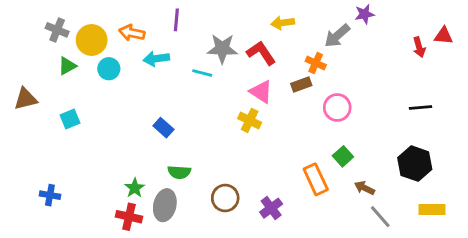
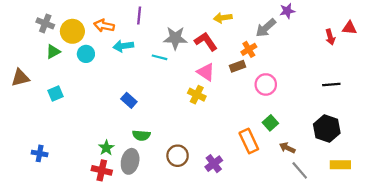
orange cross: (316, 63) -> (249, 49), turned 35

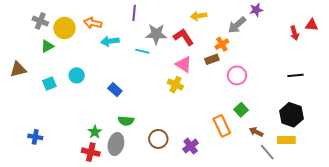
purple line: (139, 15) -> (134, 13), moved
cyan circle: (86, 54) -> (77, 75), moved
yellow rectangle: (340, 165) -> (286, 140), moved

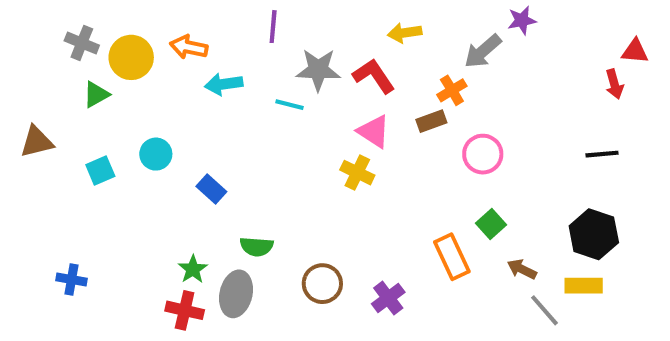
red arrow: (294, 33) -> (614, 84), moved
blue rectangle: (115, 90) -> (211, 189), moved

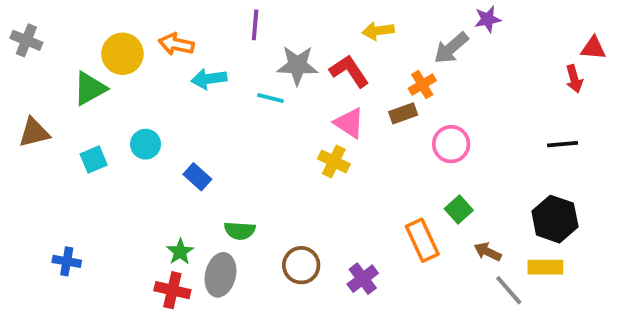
gray cross: (82, 43) -> (26, 40), moved
green triangle: (96, 94) -> (90, 88), size x1.4

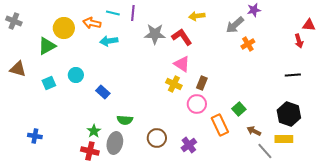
orange cross: (422, 85) -> (248, 44), moved
cyan line: (270, 98) -> (113, 13), moved
brown rectangle: (403, 113) -> (202, 83), moved, turned -48
brown triangle: (34, 133) -> (18, 69), turned 30
pink circle: (451, 144) -> (197, 104), moved

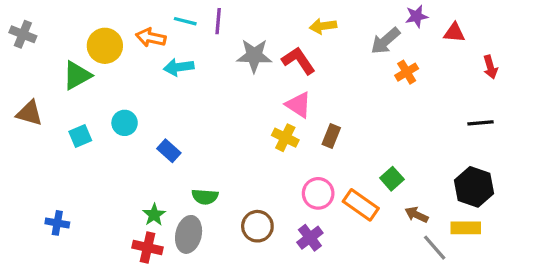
red triangle: (309, 25) -> (454, 33), moved
pink circle: (197, 104) -> (318, 193), moved
orange rectangle: (220, 125) -> (361, 205), turned -30

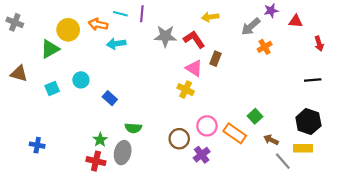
brown rectangle: (331, 136) -> (215, 59), moved
brown circle: (257, 226) -> (179, 139), moved

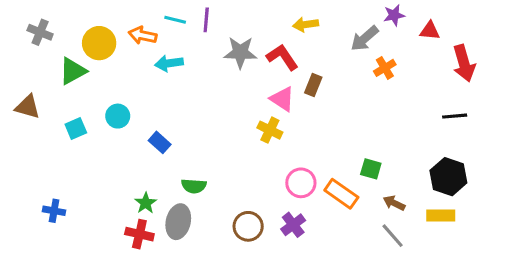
gray cross: (15, 22) -> (40, 32), moved
red arrow: (319, 44) -> (464, 63), size x1.6
green square: (255, 116) -> (371, 169), turned -32
brown circle: (179, 139) -> (248, 226), moved
gray line: (283, 161) -> (393, 236), moved

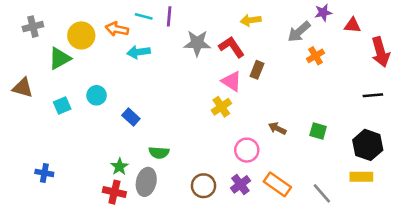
gray cross: (40, 32) -> (33, 27), turned -36
yellow cross: (270, 130) -> (221, 107), turned 30
green square: (371, 169) -> (318, 131), moved
orange rectangle: (341, 194) -> (277, 184), moved
brown arrow: (394, 203) -> (277, 128), moved

